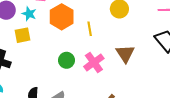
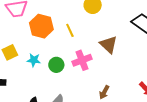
cyan star: (29, 14) -> (34, 60), moved
pink cross: (94, 62) -> (82, 60), turned 30

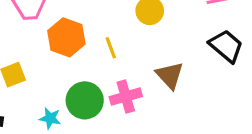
cyan star: (34, 60) -> (50, 118), moved
green circle: (56, 65) -> (85, 100), size x1.5

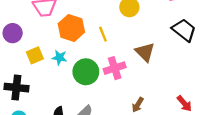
cyan star: (50, 118) -> (59, 57), moved

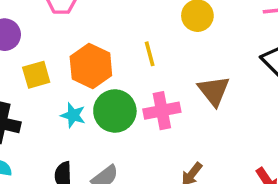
orange hexagon: (71, 28) -> (91, 66), moved
cyan star: (59, 57) -> (73, 115), moved

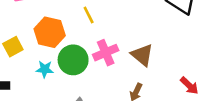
brown triangle: (214, 91) -> (142, 55), moved

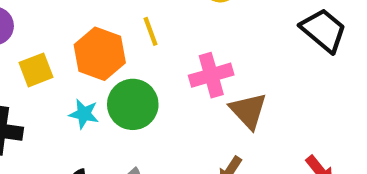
yellow line: (89, 15) -> (151, 31), moved
pink cross: (106, 53) -> (211, 75), moved

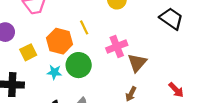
brown triangle: (248, 111) -> (137, 63), turned 30

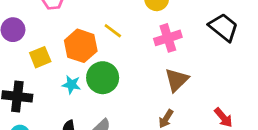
yellow line: (84, 27) -> (113, 31), turned -32
pink cross: (117, 47) -> (168, 38), moved

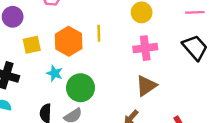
yellow line: (113, 31) -> (99, 33), turned 42
green circle: (103, 78) -> (81, 88), moved

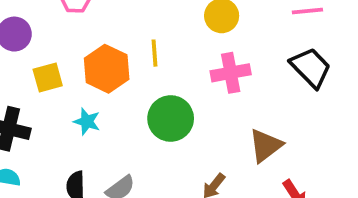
brown triangle: (146, 86) -> (266, 146), moved
green circle: (81, 88) -> (171, 118), moved

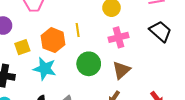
cyan star: (87, 121) -> (45, 69), size x1.6
brown triangle: (266, 146) -> (121, 70), moved

